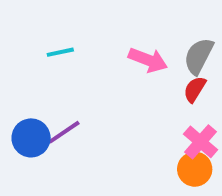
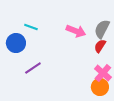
cyan line: (60, 52) -> (31, 27), turned 32
blue circle: (31, 138) -> (16, 43), moved

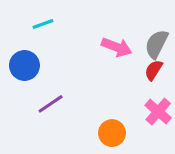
cyan line: (31, 27) -> (43, 24), moved, turned -40
orange circle: (100, 87) -> (112, 133), moved

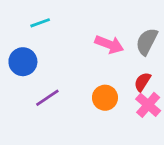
red semicircle: (153, 70) -> (142, 82), moved
orange circle: (112, 133) -> (105, 98), moved

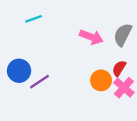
blue circle: (23, 62) -> (19, 71), moved
orange circle: (105, 98) -> (101, 80), moved

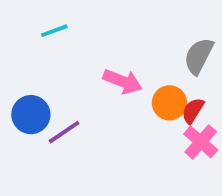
pink arrow: (91, 37) -> (123, 81), moved
orange circle: (101, 80) -> (169, 103), moved

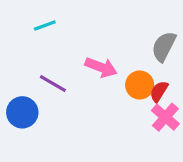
blue circle: (31, 115) -> (22, 112), moved
purple line: (64, 132) -> (53, 83), moved, turned 64

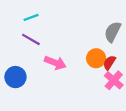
pink arrow: (101, 67) -> (55, 63), moved
purple line: (53, 83) -> (31, 39), moved

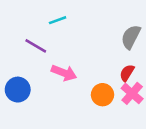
cyan line: (31, 17) -> (58, 20), moved
orange circle: (96, 58) -> (103, 95), moved

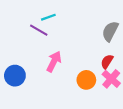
purple line: (36, 46) -> (39, 30), moved
pink arrow: (64, 73) -> (54, 62), turned -84

